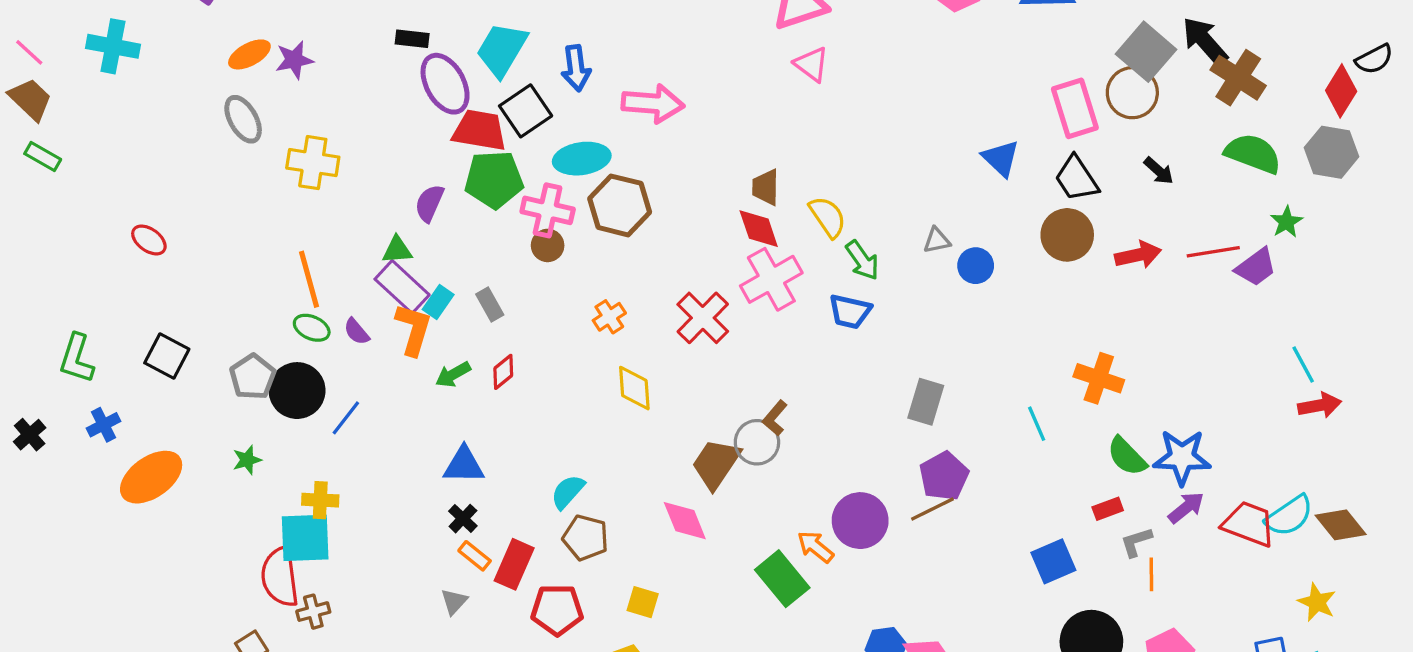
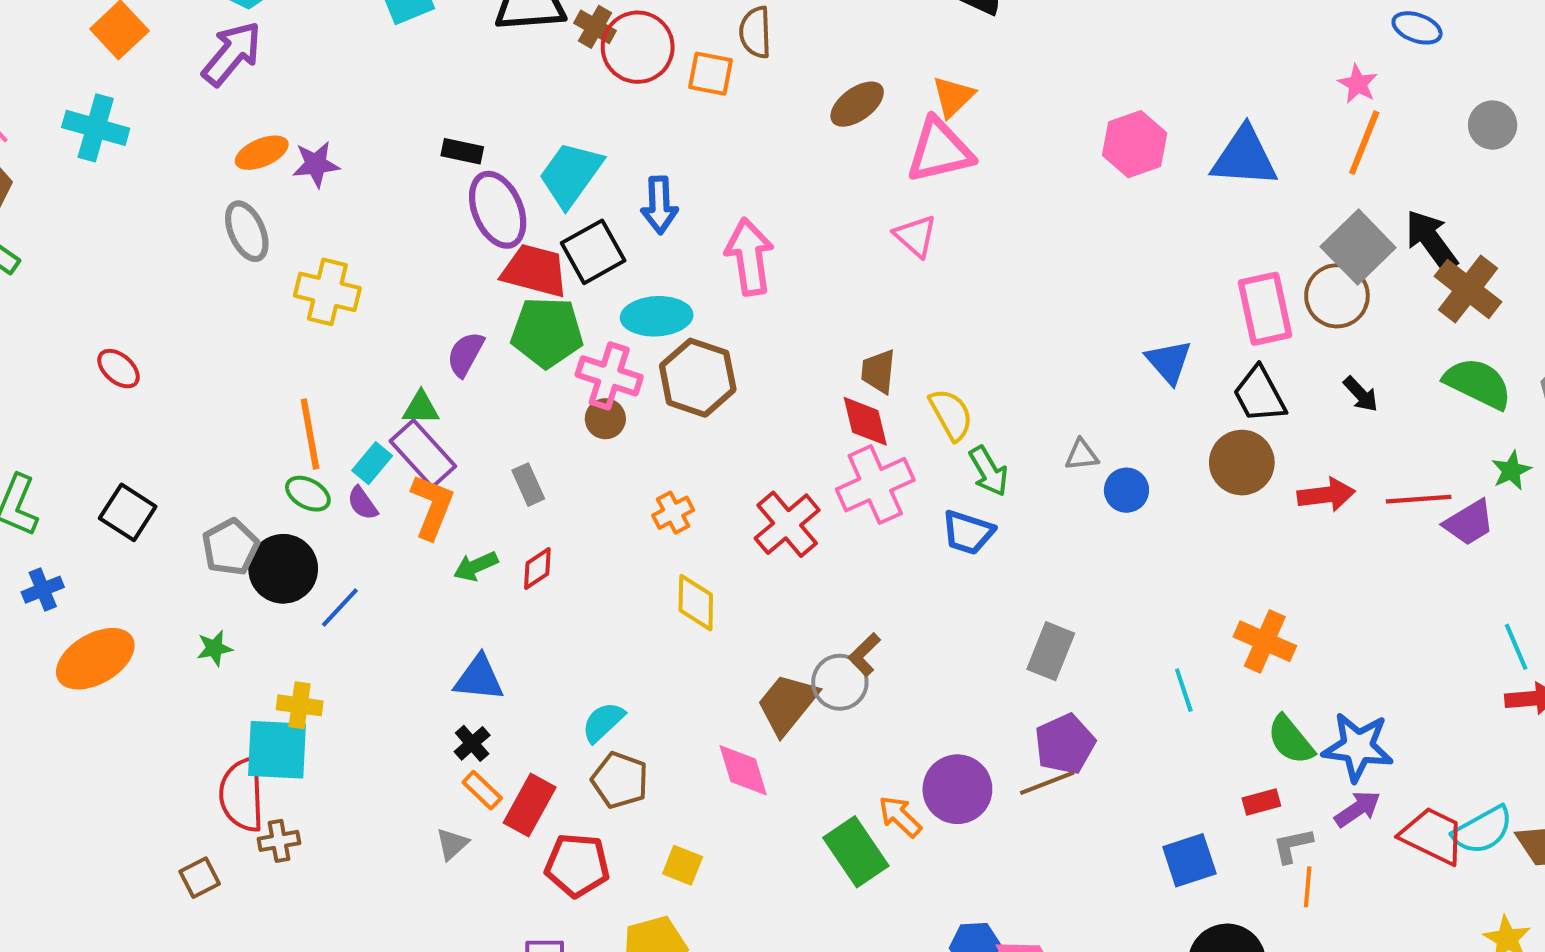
pink triangle: (812, 64) -> (915, 236), moved
pink arrow: (653, 104) -> (749, 257), turned -108
cyan rectangle: (438, 302) -> (372, 463), moved

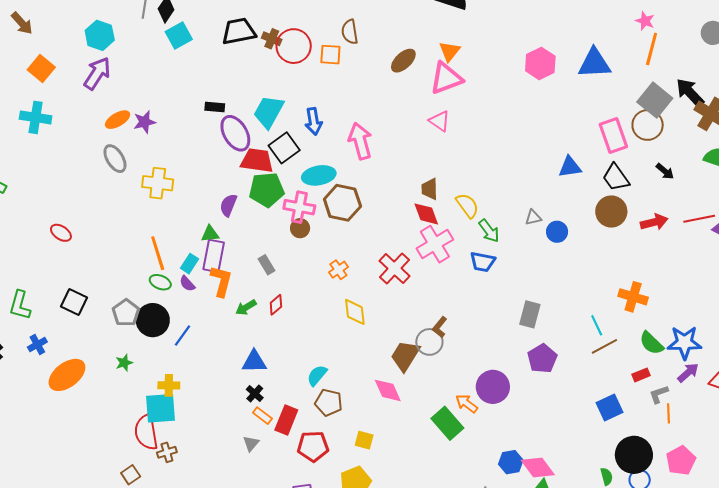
blue triangle: (1169, 362) -> (570, 167), turned -50
purple rectangle: (423, 454) -> (214, 256), turned 60
brown line: (1047, 783) -> (604, 346), moved

